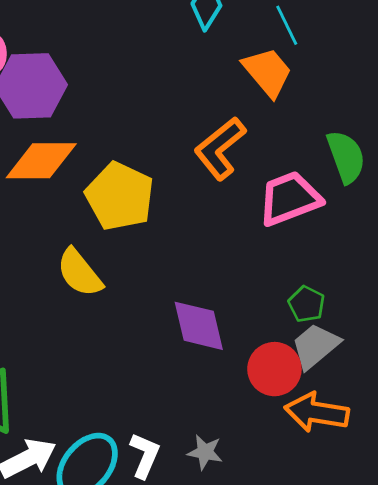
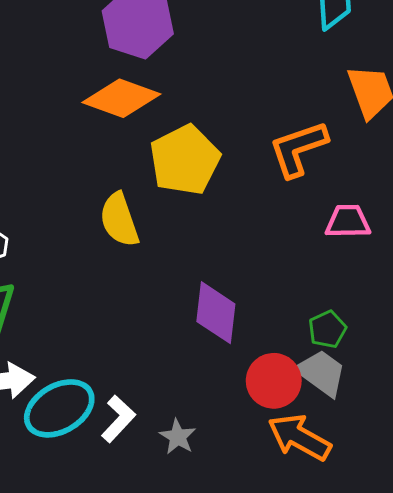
pink trapezoid: (290, 198) -> (348, 221), size x0.7
gray trapezoid: (315, 346) -> (321, 373), turned 56

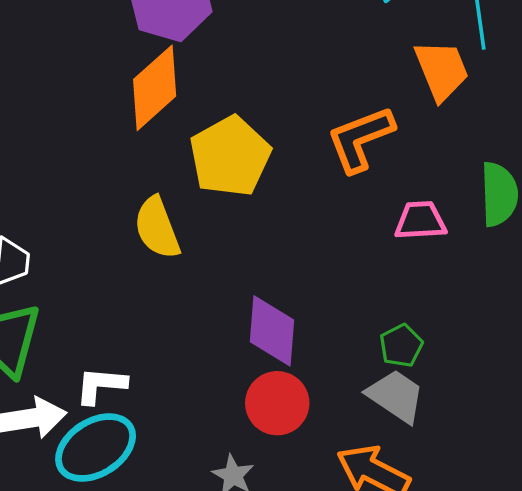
orange diamond: (121, 98) -> (155, 88), turned -60
red circle: (274, 381) -> (277, 403), moved
white L-shape: (118, 419) -> (101, 385), moved, turned -126

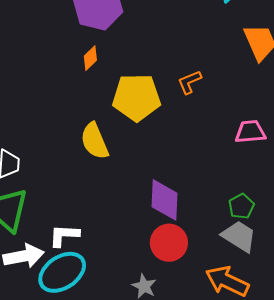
orange diamond: (155, 88) -> (90, 58), size x0.5
orange L-shape: (360, 139) -> (189, 82), moved, size x0.6
yellow pentagon: (230, 156) -> (136, 97), turned 30

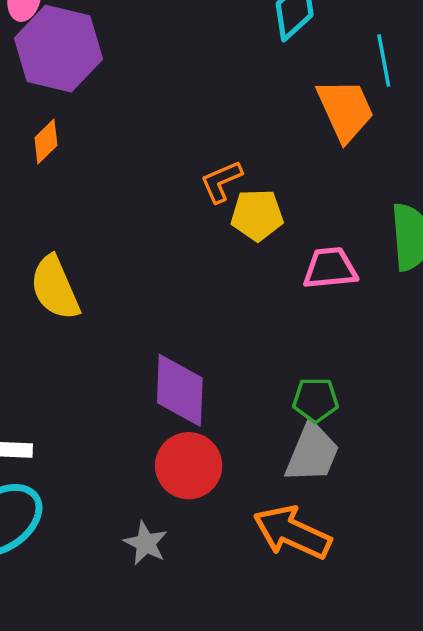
yellow pentagon: (136, 97) -> (257, 215), moved, size x0.6
green pentagon: (241, 206) -> (316, 400), turned 30
gray trapezoid: (239, 236) -> (312, 453), turned 81

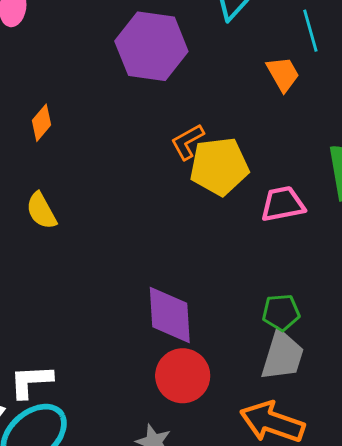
purple hexagon: (58, 49) -> (151, 46), moved
orange trapezoid: (345, 110) -> (283, 74), size x0.7
yellow pentagon: (257, 215) -> (219, 166), size x1.4
yellow semicircle: (55, 288) -> (41, 211), moved, size x0.7

